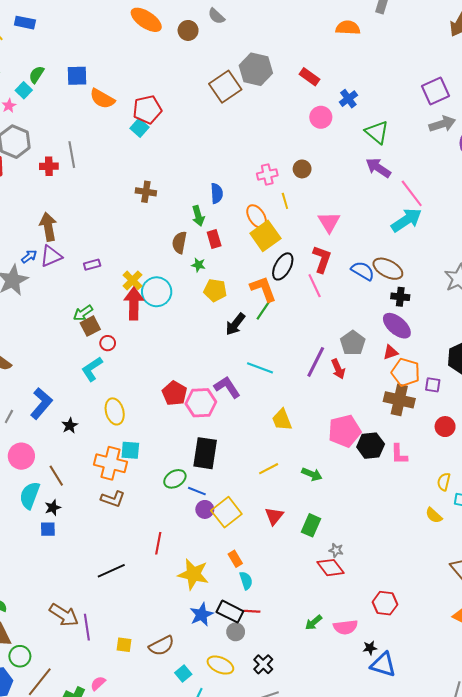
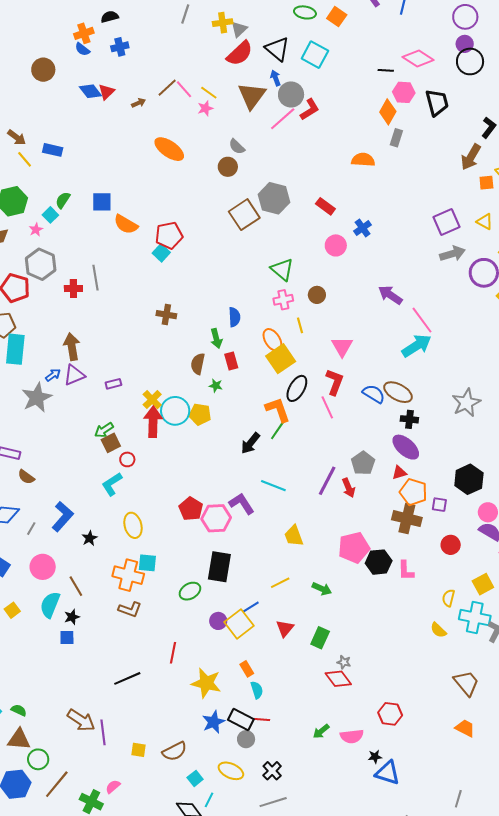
brown circle: (188, 30) -> (228, 167), moved
green triangle: (377, 132) -> (282, 269), moved
yellow pentagon: (215, 290) -> (200, 414), moved
blue line: (197, 491) -> (251, 607), moved, turned -54

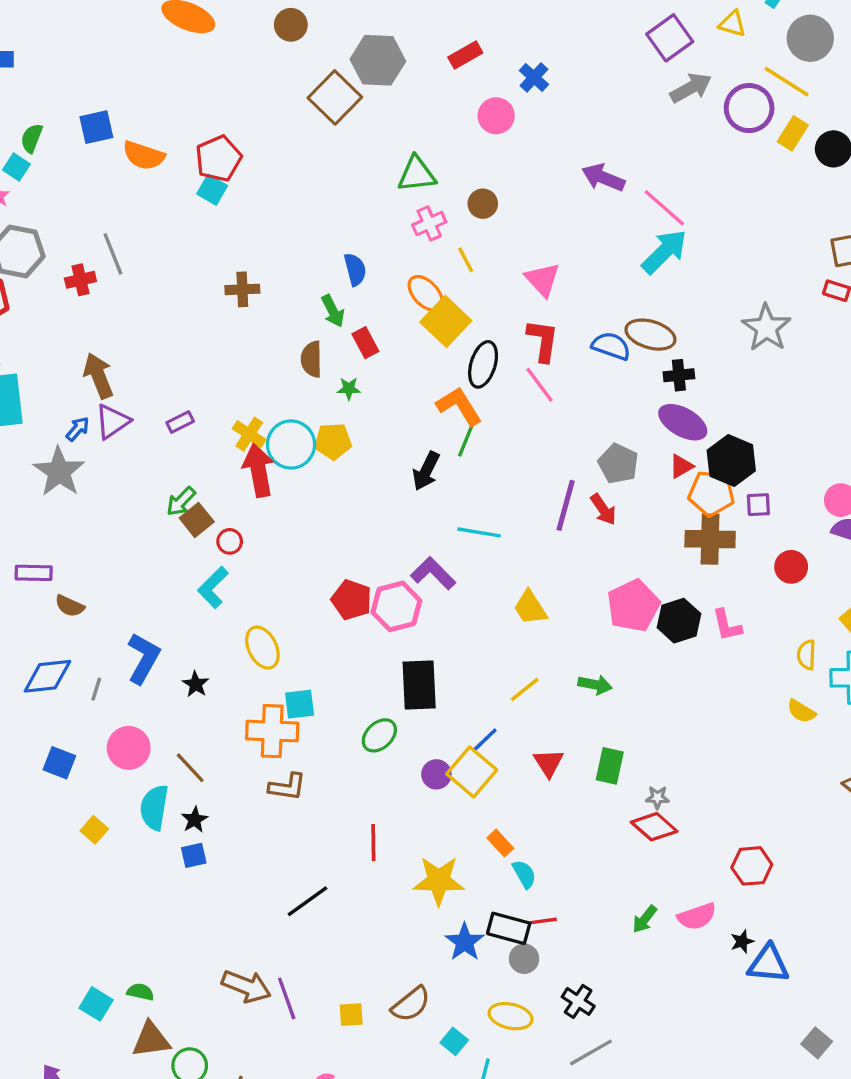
red rectangle: (325, 206) -> (465, 55), turned -54
green triangle: (282, 269) -> (417, 174), turned -35
black hexagon: (469, 479) -> (731, 460), moved

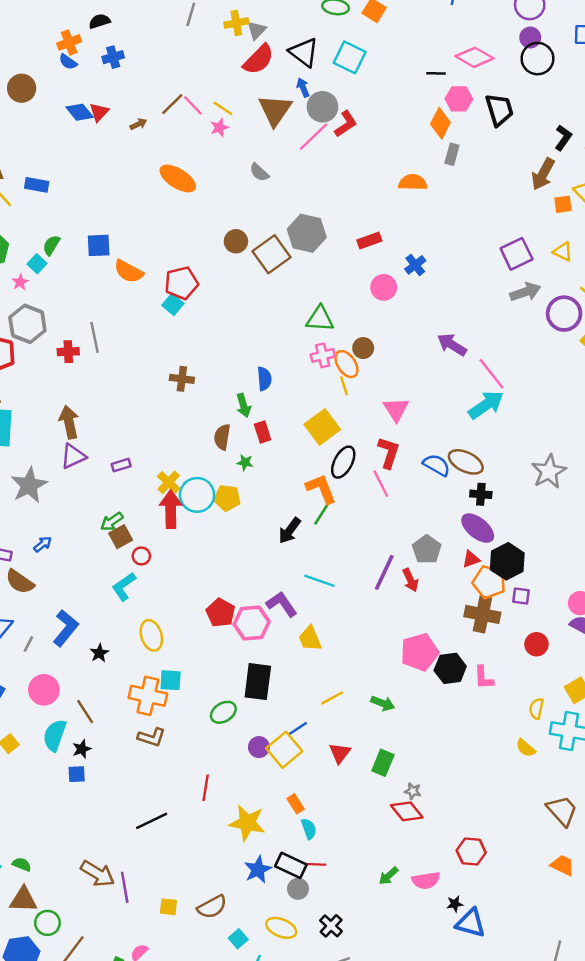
brown circle: (291, 25) -> (236, 241), moved
orange ellipse: (426, 293) -> (346, 364), moved
blue arrow: (78, 429) -> (43, 544), moved
brown semicircle: (70, 606) -> (20, 582), size x1.4
yellow trapezoid: (530, 608) -> (310, 638), moved

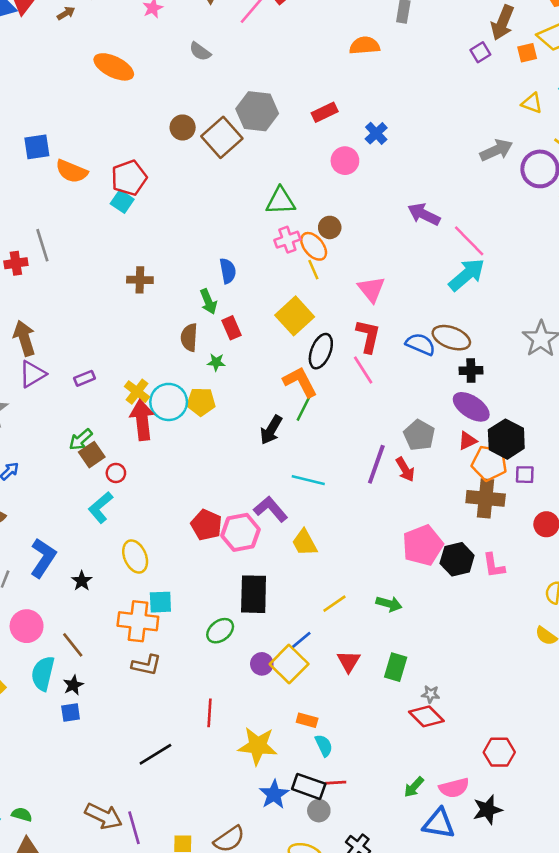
purple square: (517, 254) -> (480, 52), moved, size x0.6
orange rectangle: (296, 804) -> (307, 720), turned -36
black star: (455, 904) -> (487, 810), size x1.6
blue triangle: (471, 923) -> (439, 824), moved

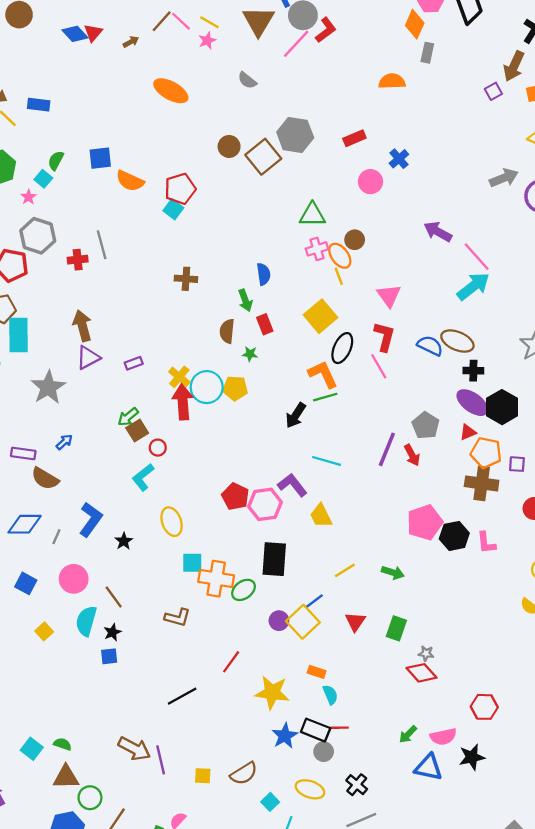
green line: (304, 408) -> (325, 397), turned 45
black hexagon: (506, 439) -> (502, 407), moved
orange cross: (138, 621) -> (216, 579), moved
red line: (209, 713) -> (231, 662), turned 30

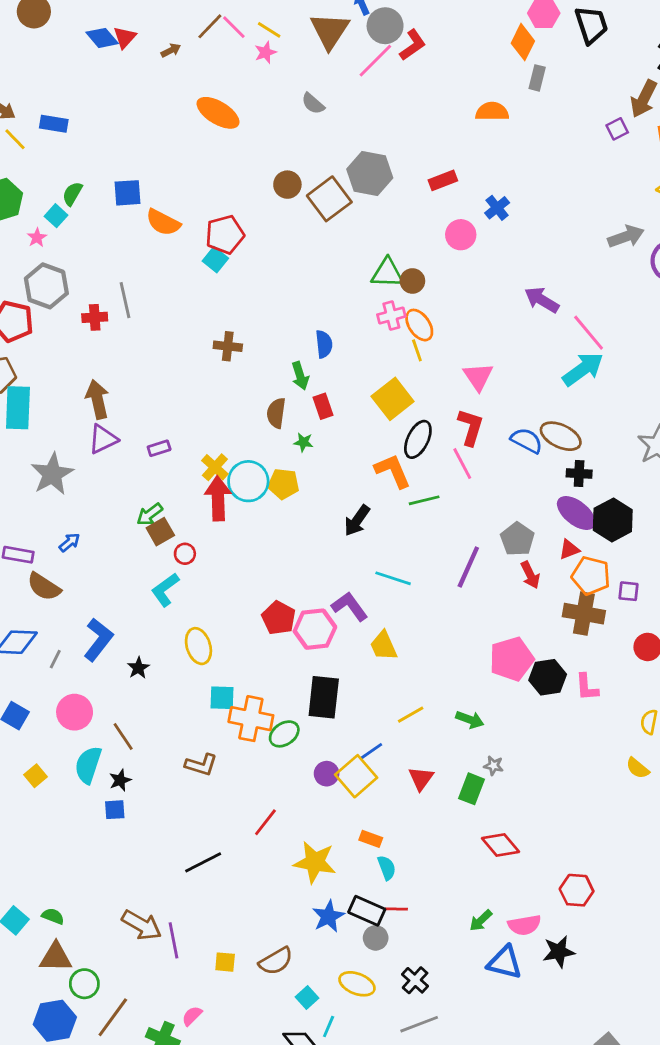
brown circle: (355, 240) -> (412, 281), moved
green line: (325, 397) -> (424, 500), moved
red arrow: (412, 455) -> (530, 575), moved
gray star: (426, 653) -> (494, 766), moved

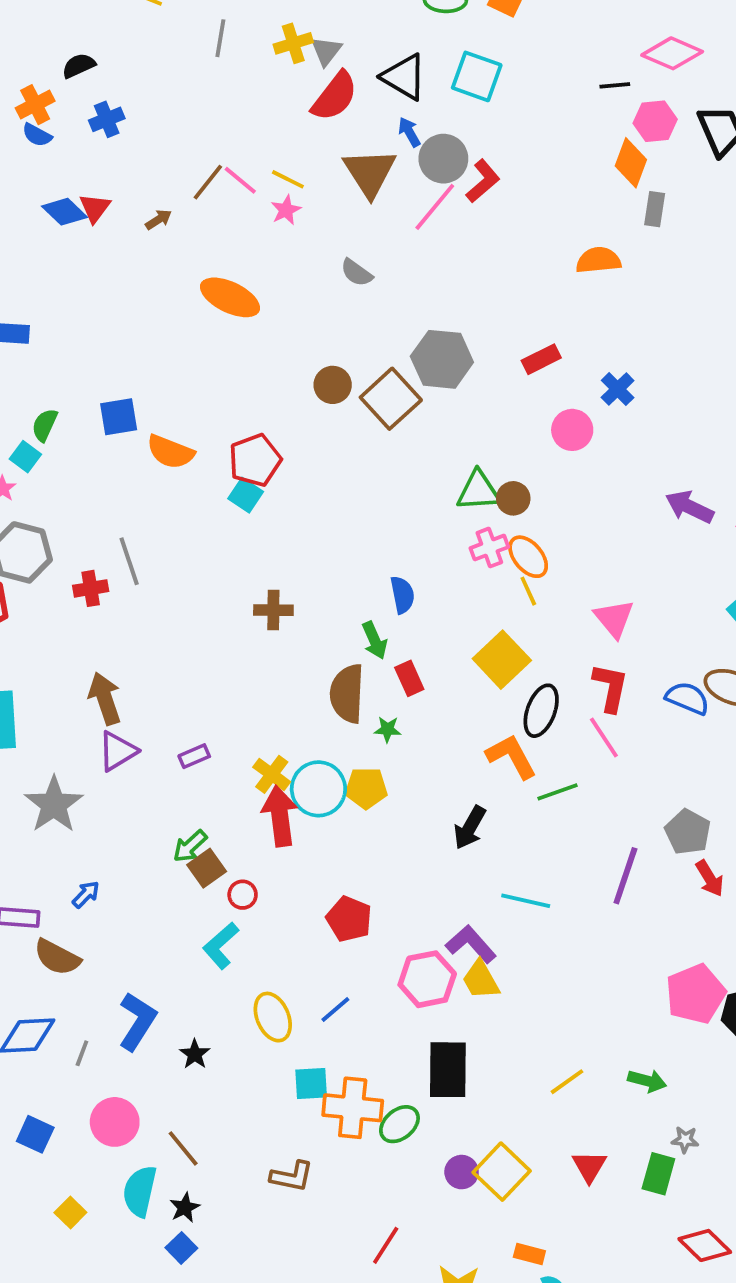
brown semicircle: (276, 413) -> (347, 694), size x1.4
red pentagon: (279, 618) -> (349, 919), moved
yellow trapezoid: (384, 646) -> (481, 980), moved
blue line: (371, 751) -> (335, 1010), moved
blue square: (115, 810) -> (181, 1248), turned -35

